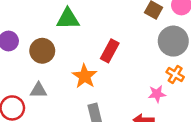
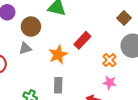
orange cross: (175, 75) -> (109, 60), moved
gray triangle: (38, 90) -> (25, 48), moved, turned -32

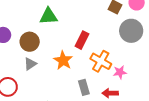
orange cross: (109, 60) -> (101, 61), moved, size x1.5
gray rectangle: (58, 85) -> (84, 87), moved

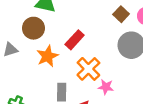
brown circle: (30, 42) -> (33, 28), moved

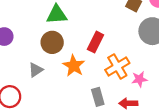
orange cross: (88, 69) -> (117, 66), turned 30

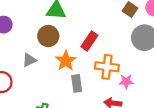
orange cross: (117, 66) -> (107, 67), turned 30
gray rectangle: (98, 97) -> (77, 83), moved

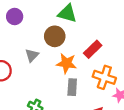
gray triangle: (29, 60) -> (32, 55), turned -32
orange star: (66, 61) -> (66, 63), turned 30

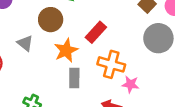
gray triangle: (32, 55) -> (25, 43), turned -32
orange star: (66, 63) -> (66, 50), turned -30

